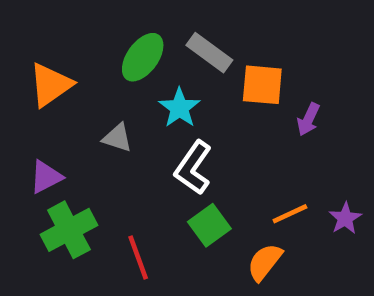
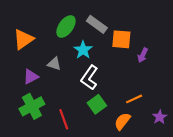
purple triangle: (46, 177) -> (31, 77), moved
purple star: (345, 218) -> (160, 117), moved

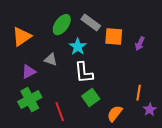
purple arrow: (143, 55) -> (140, 44), moved
white L-shape: (89, 78) -> (84, 73), turned -40
orange line: (134, 99) -> (139, 93), moved, turned -56

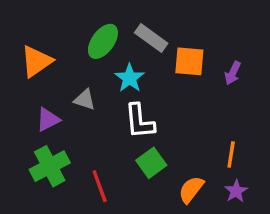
purple star: (150, 110) -> (236, 191), moved

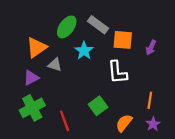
orange triangle: (36, 61) -> (36, 47), moved
white L-shape: (140, 121) -> (117, 72), moved

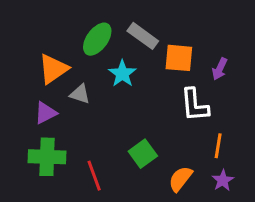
white L-shape: (117, 72) -> (195, 105), moved
green cross: (32, 108) -> (47, 157), turned 30

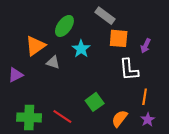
gray rectangle: (143, 36) -> (105, 16), moved
purple triangle: (45, 113) -> (16, 75), moved
green cross: (47, 157) -> (29, 117), moved
red line: (94, 176) -> (62, 116), turned -36

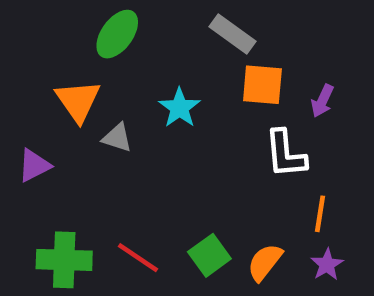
green ellipse: (64, 26) -> (117, 34), moved
orange triangle: (35, 46) -> (78, 101), turned -30
green square: (95, 102) -> (209, 255), moved

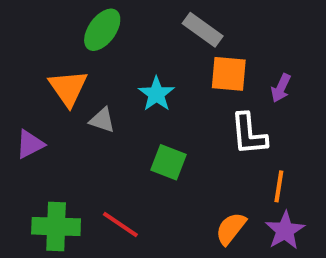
green square: (209, 255) -> (168, 162), moved, turned -33
purple star: (327, 265) -> (285, 231), size x1.4

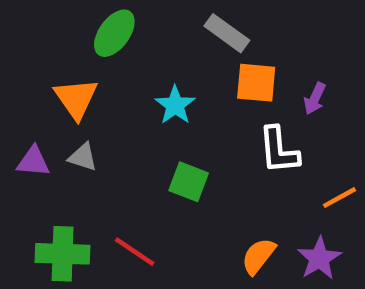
gray triangle: (102, 120) -> (83, 157), moved
purple triangle: (30, 144) -> (33, 162), turned 32
orange line: (279, 186) -> (339, 198), moved, turned 52

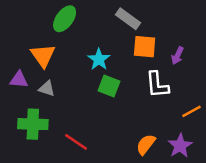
purple triangle: (33, 162) -> (19, 80), moved
green square: (189, 182) -> (109, 86), moved
green cross: (63, 254) -> (33, 124), moved

